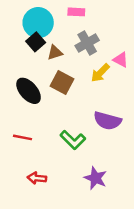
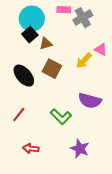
gray cross: (87, 43) -> (83, 18), moved
red line: (23, 137) -> (19, 115), turned -63

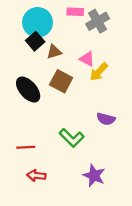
pink triangle: (101, 50) -> (87, 59), moved
purple semicircle: (90, 101) -> (106, 119), size x0.7
red line: (19, 115) -> (26, 147), moved, turned 49

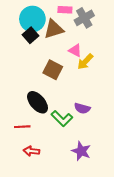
brown triangle: (54, 52) -> (54, 29), moved, size x1.5
black ellipse: (28, 90) -> (38, 102), moved
purple semicircle: (106, 119) -> (82, 108), moved

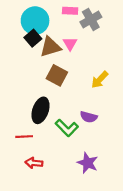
brown triangle: (54, 29) -> (50, 47), moved
pink triangle: (75, 50) -> (70, 44), moved, turned 32
yellow arrow: (85, 62) -> (100, 80), moved
black ellipse: (38, 102) -> (41, 110), turned 60

